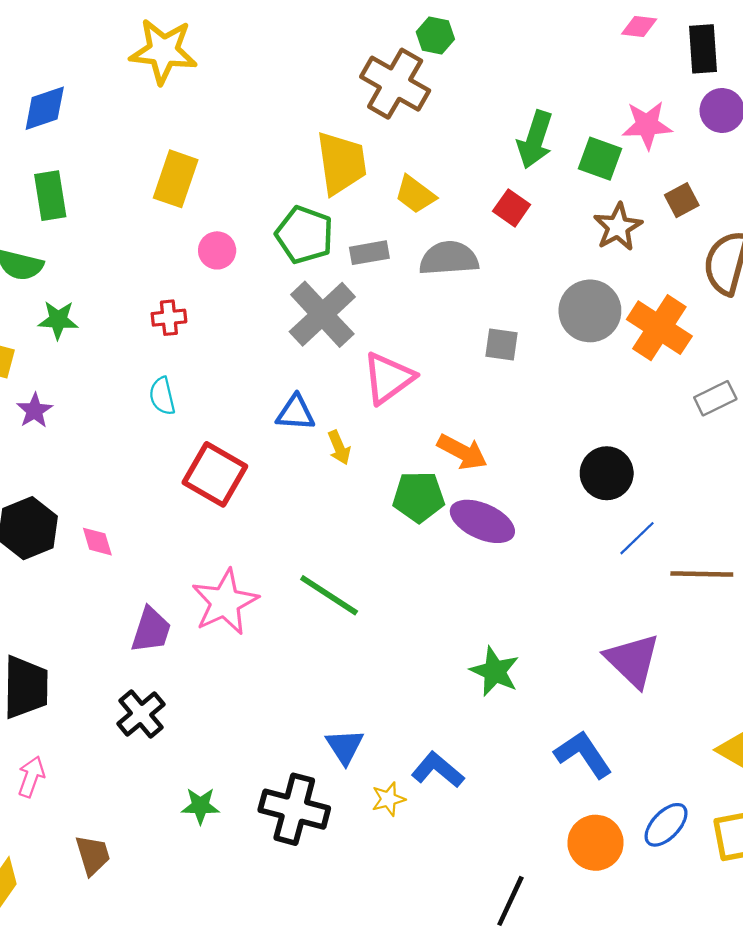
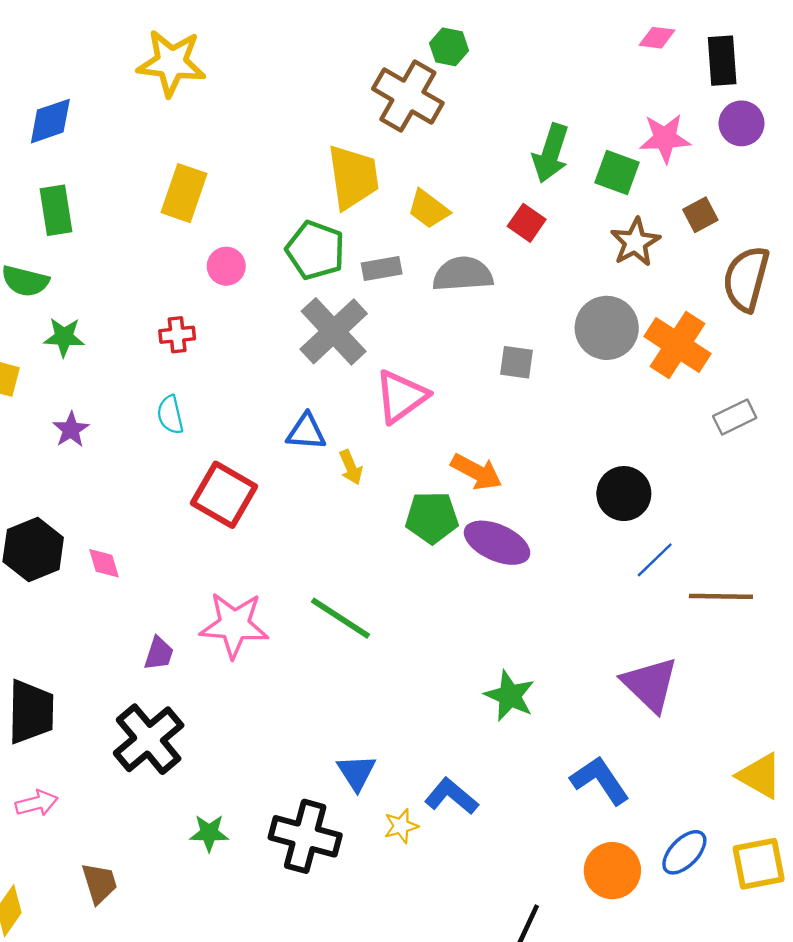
purple star: (35, 411) -> (71, 430), moved
pink star: (225, 602) -> (234, 625), turned 30
purple trapezoid: (151, 630) -> (159, 654), size x0.7
black cross: (141, 714) -> (149, 739), size x1.4
pink arrow: (31, 777) -> (37, 803), turned 57

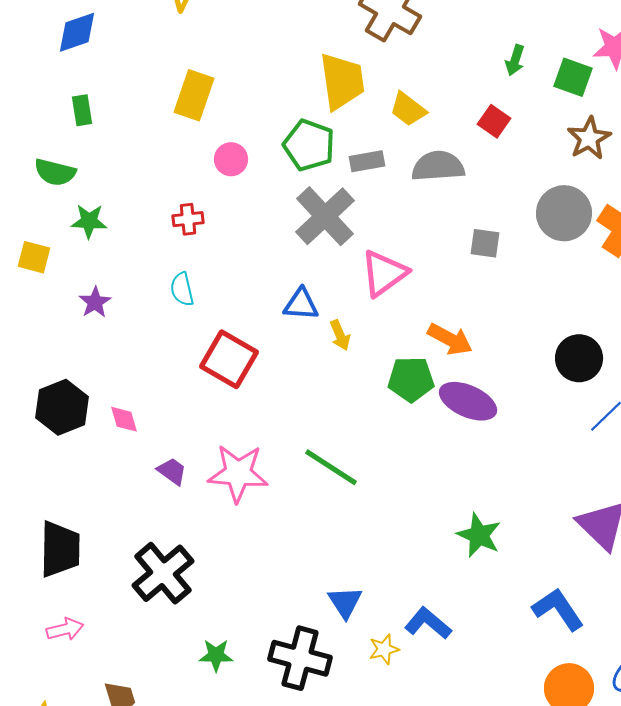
green arrow: (551, 153) -> (515, 60), size x0.6
green rectangle: (56, 210) -> (82, 110), size x0.7
purple trapezoid: (159, 654) -> (172, 471), moved, turned -72

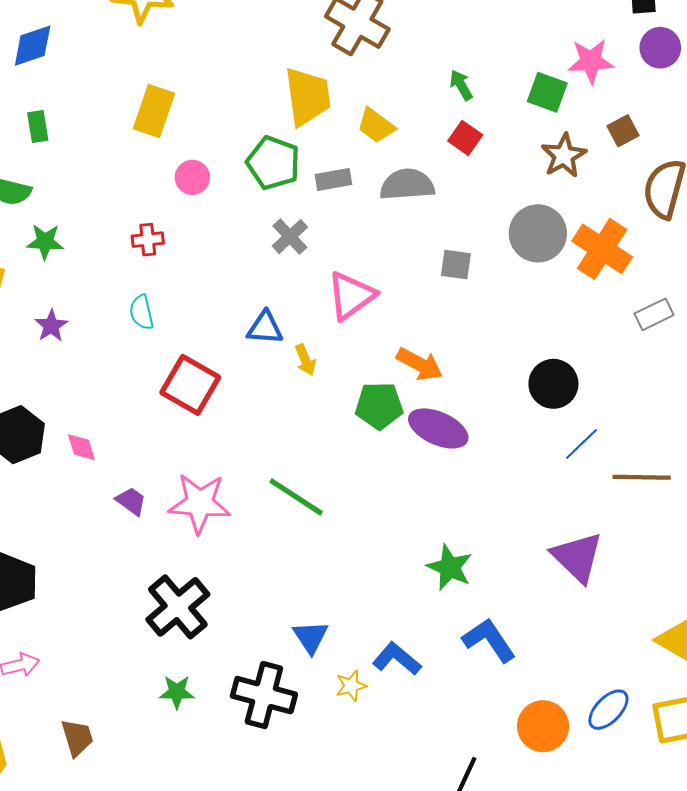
green arrow: (515, 60) -> (461, 85), moved, turned 132
gray cross: (325, 216) -> (290, 237), size x0.6
black cross: (163, 573) -> (178, 607), moved
blue L-shape: (558, 609) -> (489, 640), moved

